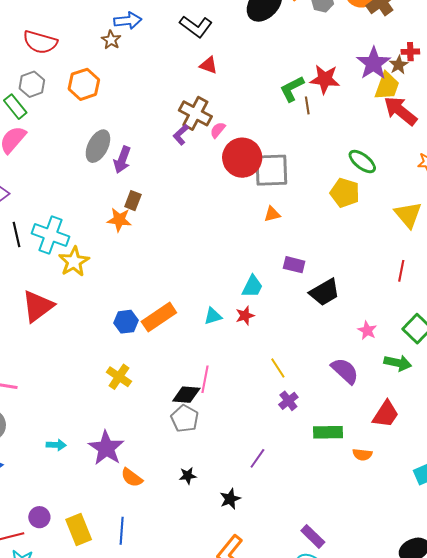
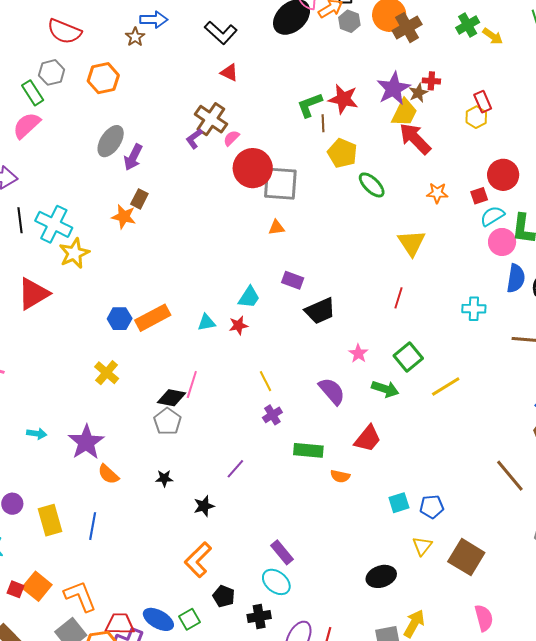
yellow pentagon: (345, 193) -> (342, 153), moved

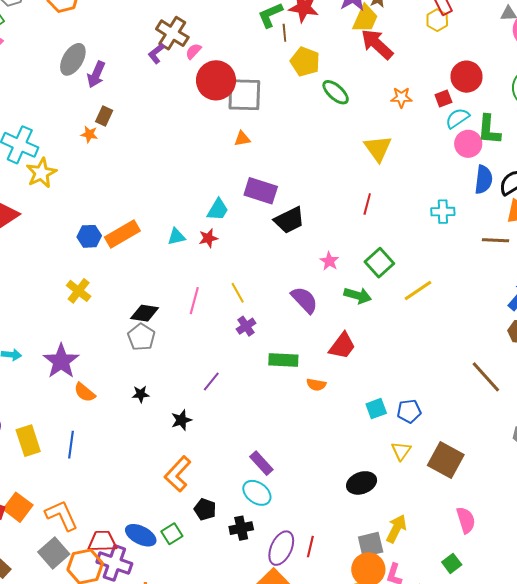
orange star: (124, 217) -> (89, 134), size x0.7
purple rectangle: (293, 280) -> (261, 191), size x1.5
pink line: (192, 384) -> (194, 301), moved

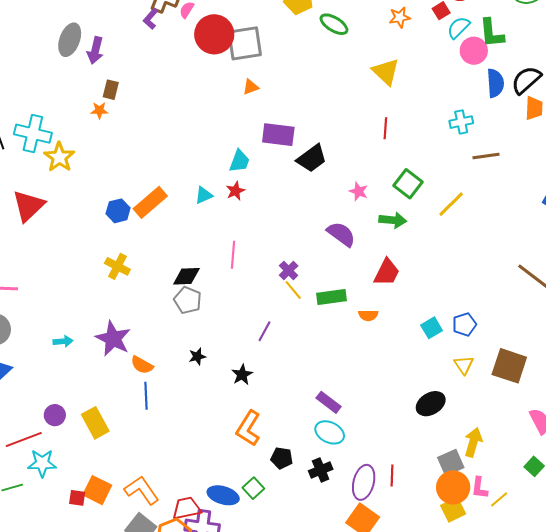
brown line: (496, 240) -> (486, 156), moved
yellow line: (238, 293) -> (293, 290), moved
blue line: (71, 445) -> (146, 396), moved

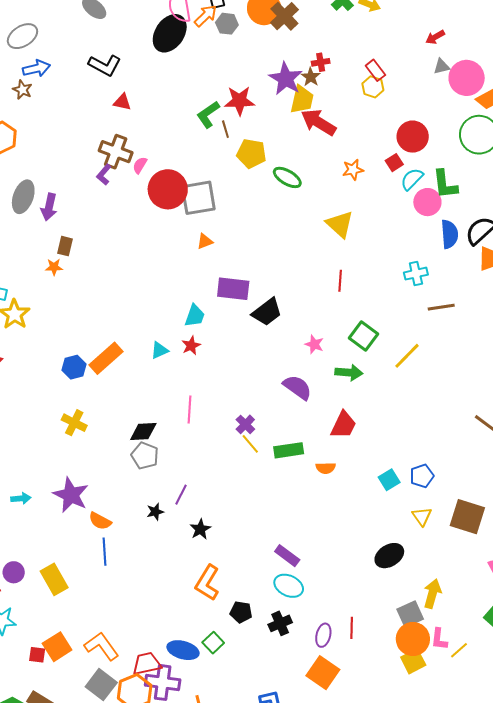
purple line: (264, 331) -> (181, 495), moved
purple ellipse: (364, 482) -> (323, 635), size x0.7
orange square: (97, 490) -> (57, 647), turned 32

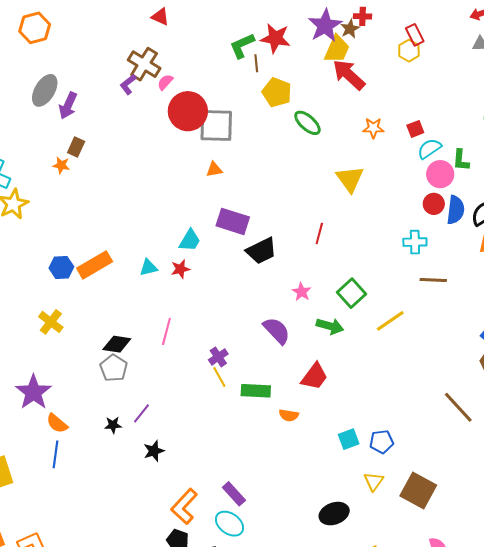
red circle: (413, 137) -> (434, 204), moved, size x0.7
green L-shape: (445, 184) -> (461, 160), size x0.7
red line: (340, 281) -> (319, 234), moved
orange L-shape: (207, 583) -> (184, 506), moved

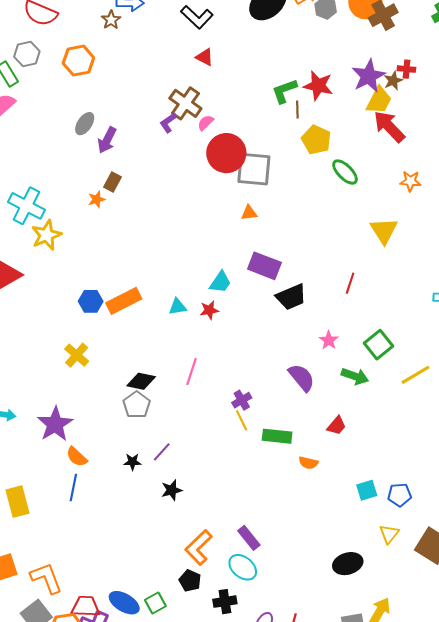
gray ellipse: (45, 90) -> (85, 124), size x0.7
orange star: (61, 165) -> (97, 199), turned -30
red trapezoid: (315, 376) -> (337, 426), size x0.7

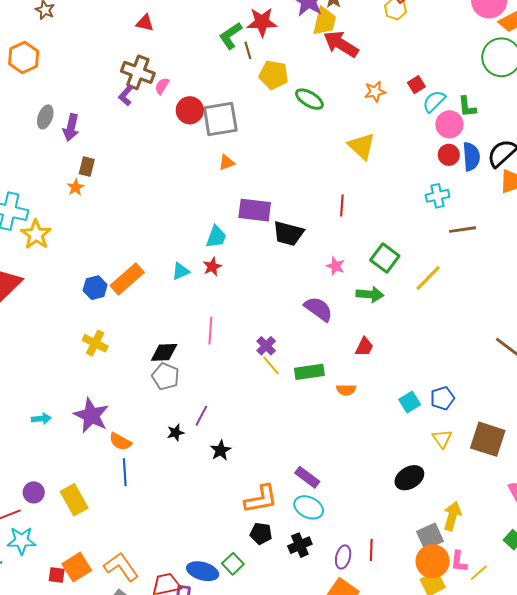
red circle: (226, 153) -> (190, 110), size x0.7
black trapezoid: (291, 297) -> (288, 233), turned 52
orange L-shape: (199, 547) -> (261, 499), turned -132

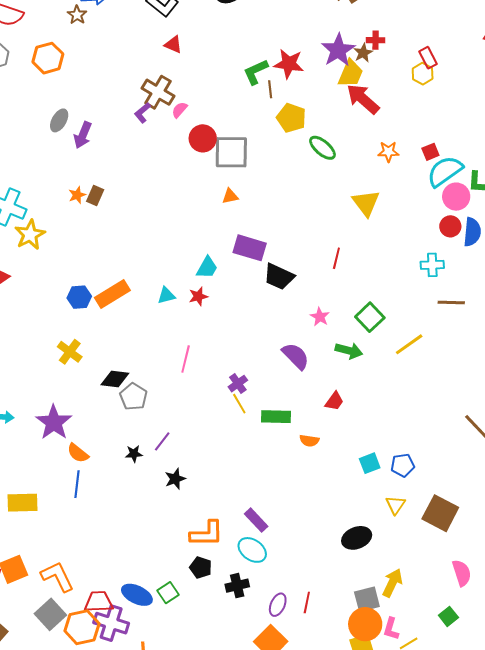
cyan semicircle: (434, 101) -> (445, 171), size x1.5
brown rectangle: (87, 167) -> (95, 195), moved
black diamond: (164, 352) -> (115, 379), moved
yellow rectangle: (74, 500) -> (22, 503), turned -72

